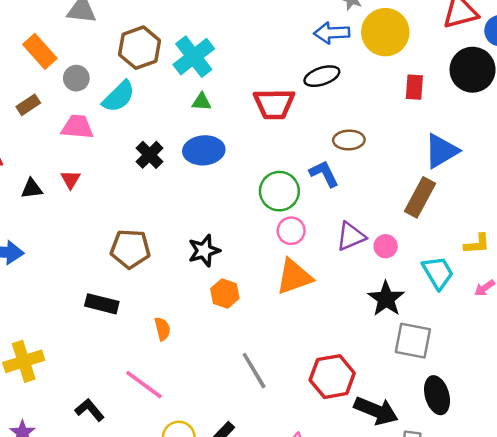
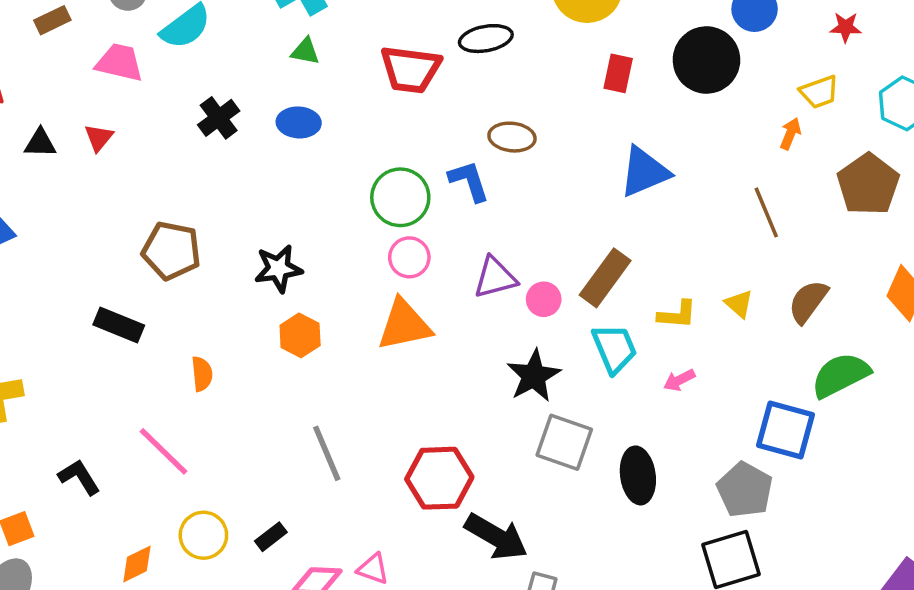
blue ellipse: (204, 150) -> (299, 122), size x0.7
brown rectangle: (420, 197) -> (605, 278), moved
black ellipse: (437, 395) -> (638, 475), moved

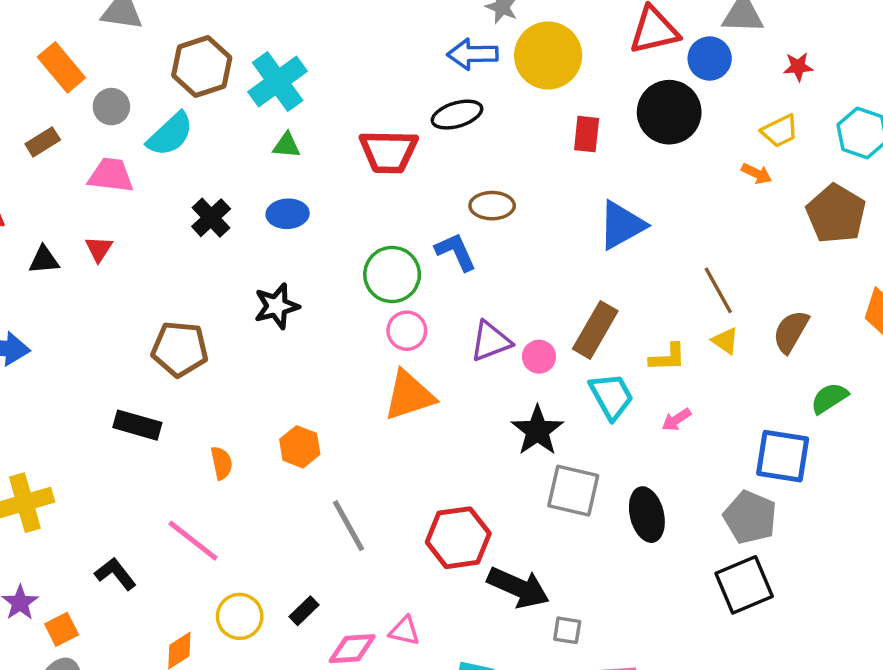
orange arrow: (790, 134) -> (757, 174), turned 100
brown line: (766, 212) -> (718, 290), moved
black star: (278, 269) -> (277, 306), moved
orange hexagon: (300, 335) -> (300, 447), moved
green semicircle: (841, 375) -> (829, 398), size x0.7

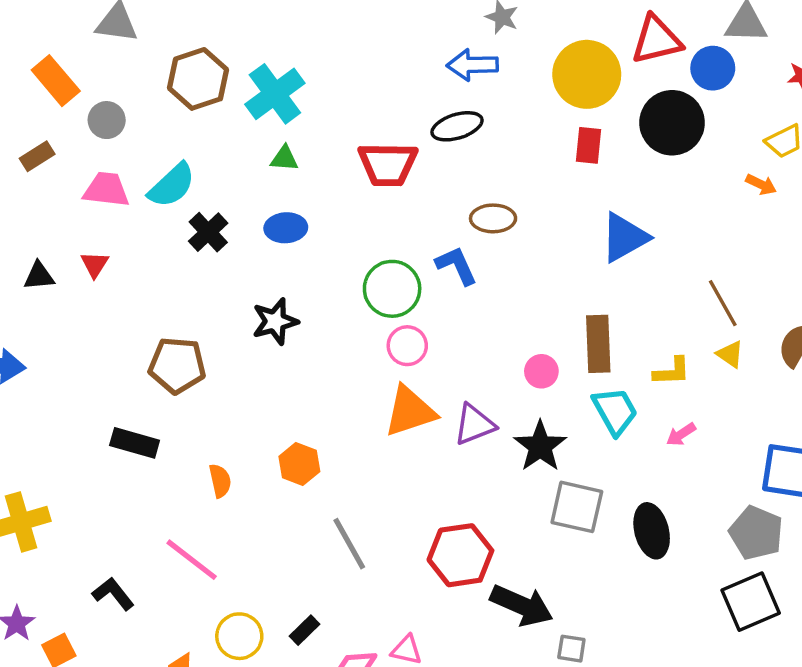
yellow circle: (548, 55) -> (587, 74), moved
cyan semicircle: (170, 134) -> (172, 185), moved
brown rectangle: (595, 330) -> (598, 344), turned -32
purple triangle: (491, 341) -> (474, 425), moved

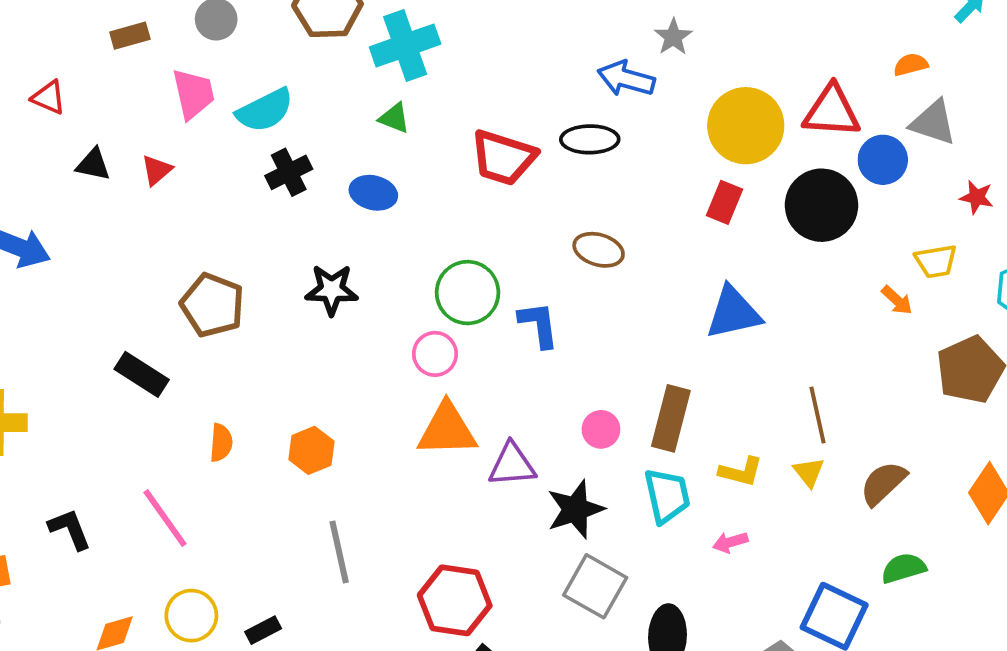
pink trapezoid: (106, 190) -> (193, 94), turned 54
blue L-shape: (456, 265) -> (539, 325), moved
pink circle: (407, 346) -> (435, 354), moved

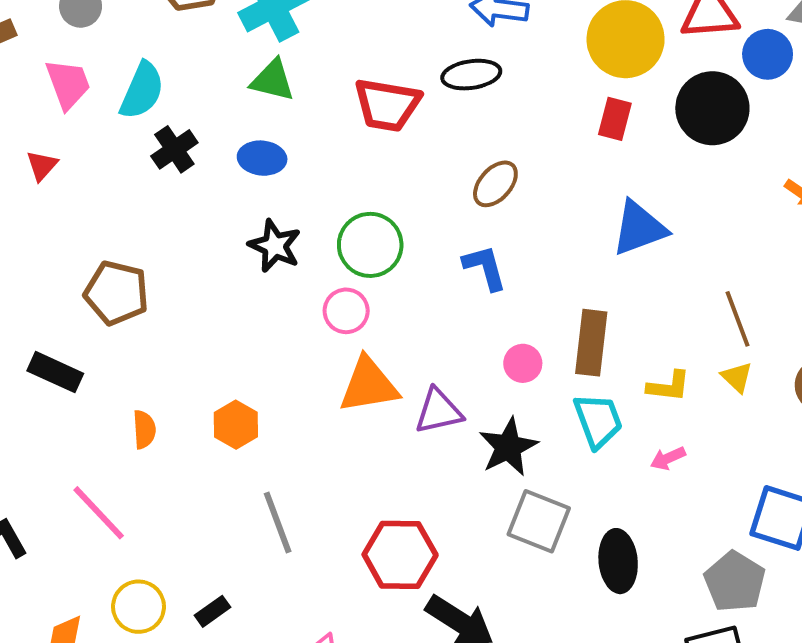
cyan semicircle: (265, 110) -> (142, 91), turned -32
green triangle: (394, 118) -> (273, 80), size x1.4
brown ellipse: (599, 250) -> (495, 184), turned -57
black star: (332, 290) -> (275, 246), moved, turned 30
blue L-shape: (539, 325) -> (485, 268), moved

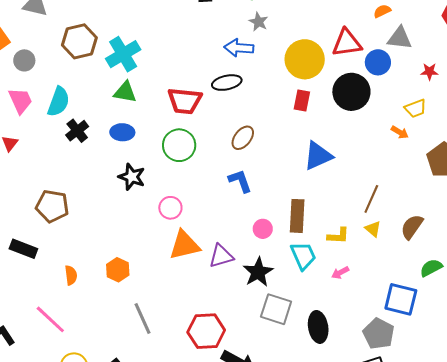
green circle: (370, 245) -> (179, 145), moved
brown line: (737, 319) -> (371, 199), turned 48

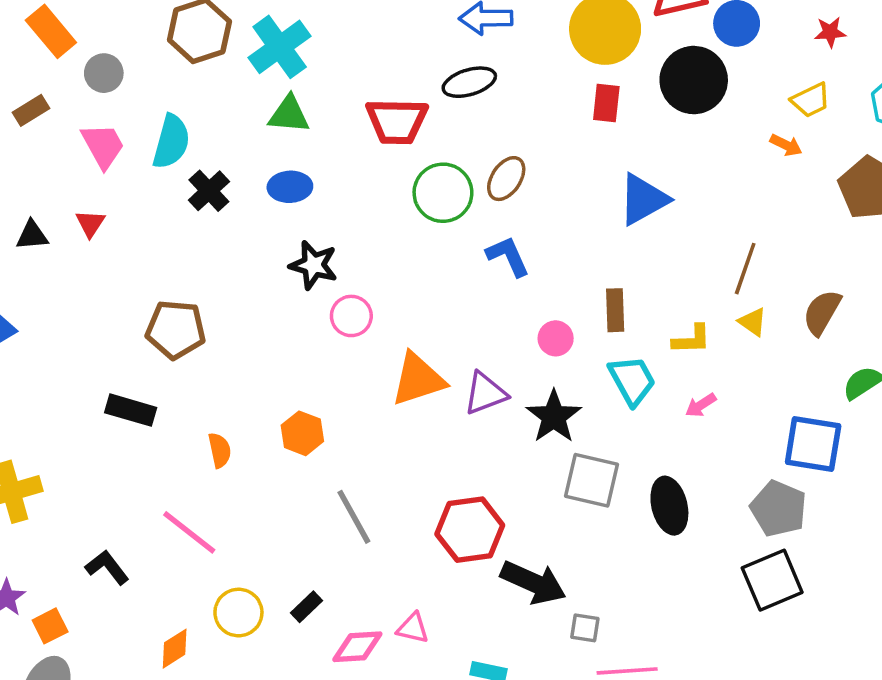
green circle: (179, 145) -> (443, 193), moved
pink circle: (170, 208) -> (351, 316), moved
brown rectangle: (297, 216) -> (615, 310), size x0.7

